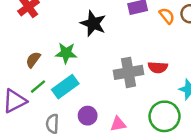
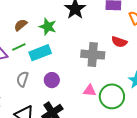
red semicircle: (158, 67) -> (119, 42), moved
pink triangle: (118, 124) -> (90, 91), moved

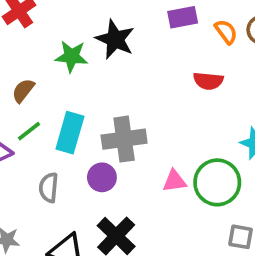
green star: (48, 27) -> (71, 56), moved
cyan rectangle: (40, 53) -> (70, 133), turned -40
gray cross: (93, 55) -> (124, 139), moved

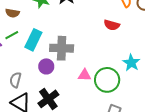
brown semicircle: (23, 91) -> (12, 13), turned -128
gray semicircle: (49, 188) -> (15, 80), moved

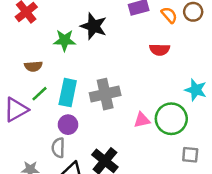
purple circle: (46, 66) -> (68, 125), moved

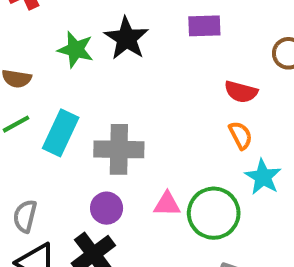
orange semicircle: (169, 15) -> (240, 135), moved
red semicircle: (160, 50) -> (241, 92), moved
purple circle: (68, 125) -> (107, 208), moved

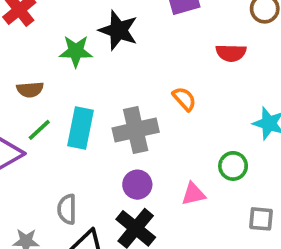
orange semicircle: (240, 135) -> (184, 99), moved
pink triangle: (167, 204) -> (193, 194), moved
green circle: (214, 213) -> (233, 166), size x0.6

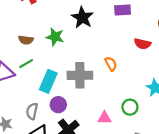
green star: (76, 51) -> (55, 37), moved
cyan rectangle: (81, 128) -> (48, 81), moved
purple circle: (137, 185) -> (58, 105), moved

